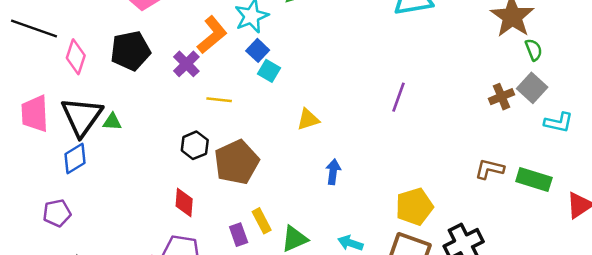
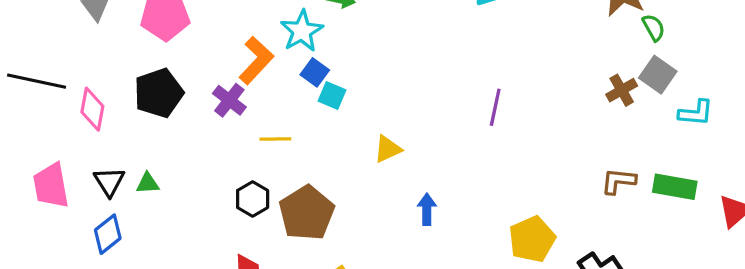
black triangle: (82, 117) -> (109, 182), size x0.6

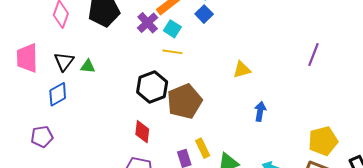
cyan square: (332, 96) -> (172, 29), moved
black hexagon: (253, 199) -> (152, 87), size x1.4

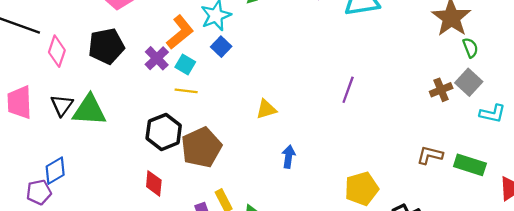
green triangle: (88, 66) -> (89, 110), size x2.0
blue diamond: (58, 94) -> (55, 171), moved

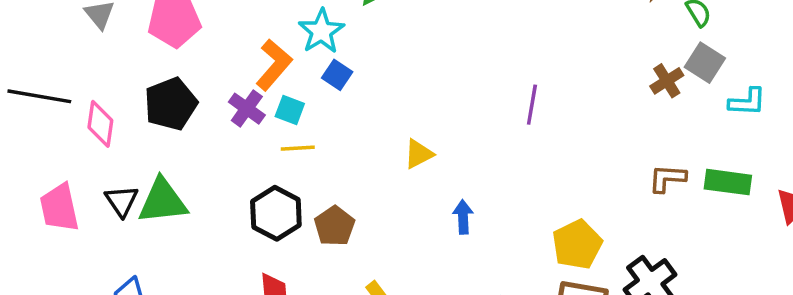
brown pentagon: (201, 147) -> (334, 226), size x0.7

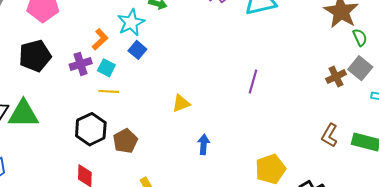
orange L-shape: (274, 65) -> (100, 39), size x0.7
purple cross: (247, 109) -> (81, 64), turned 30
brown L-shape: (667, 178) -> (330, 135), turned -70

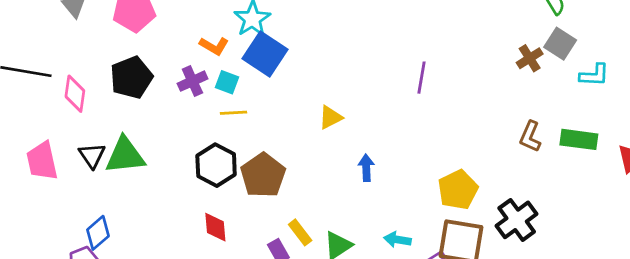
orange L-shape: (100, 39) -> (214, 46), turned 80
blue square: (137, 50) -> (265, 54), size x1.8
brown pentagon: (125, 141) -> (263, 175), size x1.4

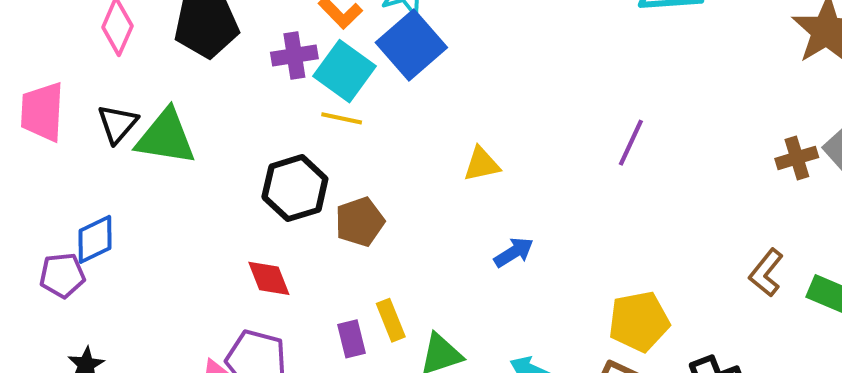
cyan square: (227, 82) -> (344, 71), size x1.6
blue arrow: (366, 168) -> (514, 252), turned 45
brown pentagon: (263, 175) -> (360, 222), size x0.7
red diamond: (215, 227) -> (269, 278), turned -32

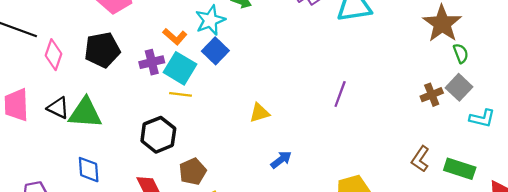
blue square: (411, 45) -> (215, 51), size x0.7
black triangle: (118, 124) -> (58, 108), turned -40
brown pentagon: (360, 222) -> (193, 172), moved
blue diamond: (95, 239) -> (89, 170), moved, turned -64

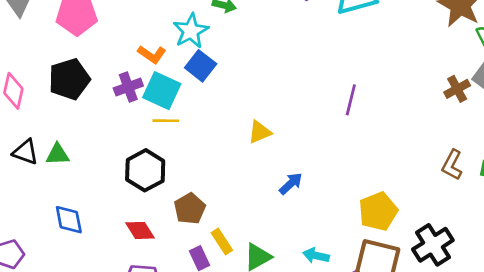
green triangle: (85, 113) -> (58, 154), size x0.6

